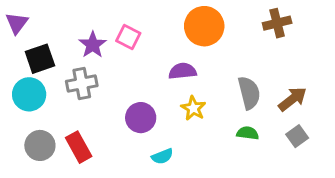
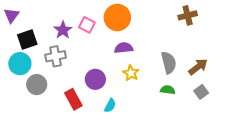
orange circle: (204, 26) -> (117, 18), moved
gray circle: (40, 145) -> (37, 85), moved
red rectangle: (79, 147) -> (73, 99), moved
cyan semicircle: (162, 156) -> (110, 106), turned -40

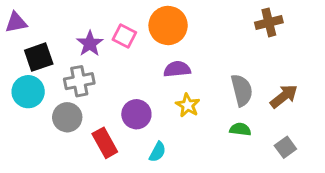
purple triangle: (12, 15) -> (16, 22), turned 42
gray circle: (37, 85) -> (67, 117), moved
gray square: (201, 92) -> (285, 147), moved

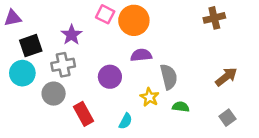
pink square: (124, 36) -> (105, 14), moved
gray semicircle: (242, 90) -> (169, 77), moved
yellow star: (188, 105) -> (150, 97), moved
purple circle: (136, 114) -> (110, 77), moved
green semicircle: (240, 129) -> (181, 107), moved

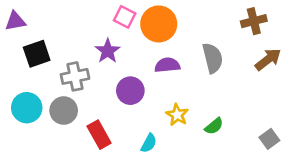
purple star: (72, 35) -> (108, 51), moved
cyan circle: (22, 73) -> (27, 108), moved
gray semicircle: (169, 77) -> (213, 58), moved
brown arrow: (226, 77) -> (268, 59), moved
green semicircle: (181, 107) -> (214, 126), turned 133

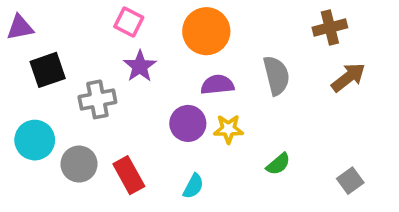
pink square: (125, 17) -> (129, 22), moved
purple circle: (130, 91) -> (188, 123), moved
gray circle: (64, 111) -> (79, 164), moved
yellow star: (177, 115) -> (228, 129), moved, turned -30

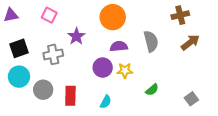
pink square: (129, 22) -> (49, 15), moved
black square: (48, 70) -> (19, 48), moved
red rectangle: (129, 175) -> (70, 96), turned 30

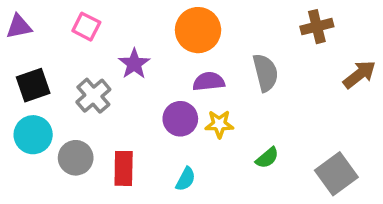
brown arrow: (190, 42) -> (359, 74), moved
gray cross: (53, 54) -> (93, 96), turned -30
gray square: (191, 99) -> (336, 174), size x1.6

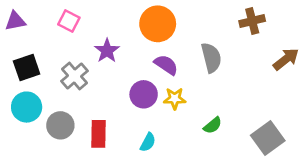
purple semicircle: (209, 82) -> (166, 65), turned 40

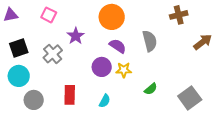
gray circle: (60, 125) -> (34, 100), moved

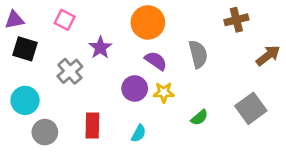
black square: (19, 48) -> (25, 49), moved, turned 36
gray square: (190, 98) -> (251, 108), moved

